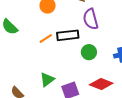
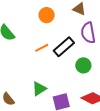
black rectangle: (68, 35) -> (64, 47), turned -40

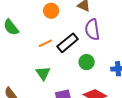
green triangle: (39, 89) -> (43, 73), moved, turned -35

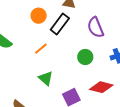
purple semicircle: (92, 30) -> (96, 27), moved
black rectangle: (68, 43) -> (60, 24), moved

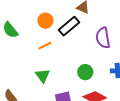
orange circle: (39, 16) -> (45, 21), moved
green circle: (85, 57) -> (85, 72), moved

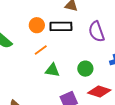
black rectangle: (69, 26) -> (61, 26), turned 50
green triangle: (43, 76) -> (52, 70), moved, turned -35

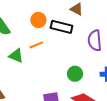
green triangle: (52, 70) -> (16, 56), moved

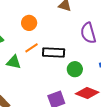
black rectangle: (62, 27) -> (54, 53), moved

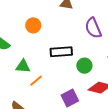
orange line: (31, 48) -> (36, 81), moved

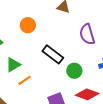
black rectangle: (61, 52) -> (53, 54), turned 35
green triangle: (23, 66) -> (13, 65), turned -42

